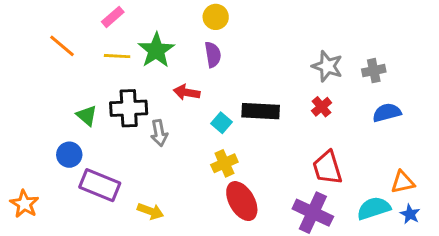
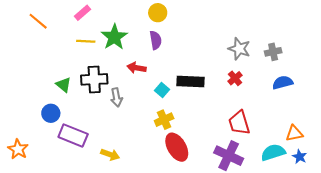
orange line: (62, 46) -> (38, 21), moved

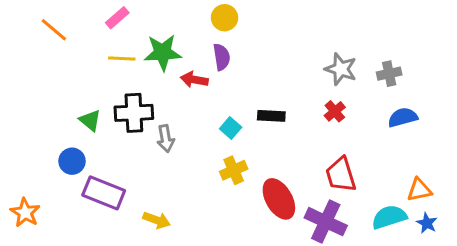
green star: (114, 37) -> (163, 52), turned 30
red arrow: (137, 68) -> (194, 80), moved
black rectangle: (191, 82) -> (271, 116), size x0.7
red ellipse: (177, 147) -> (279, 199), moved

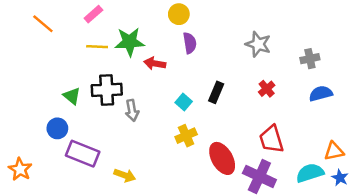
purple semicircle: (222, 57) -> (190, 43), moved
gray star: (341, 69) -> (258, 44), moved
black rectangle: (271, 116) -> (216, 92), turned -70

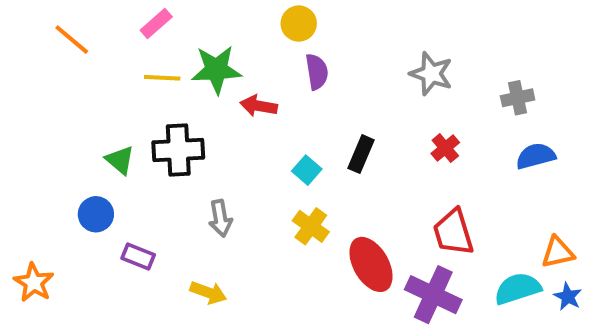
gray arrow: (132, 110) -> (220, 218), moved
yellow cross: (186, 136) -> (311, 226), turned -30
purple rectangle: (83, 154) -> (138, 256), size x0.6

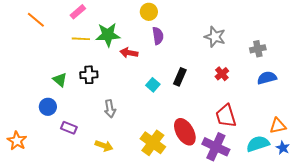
black cross: (178, 150) -> (89, 75), size x0.7
yellow cross: (311, 226) -> (153, 143), moved, size x1.4

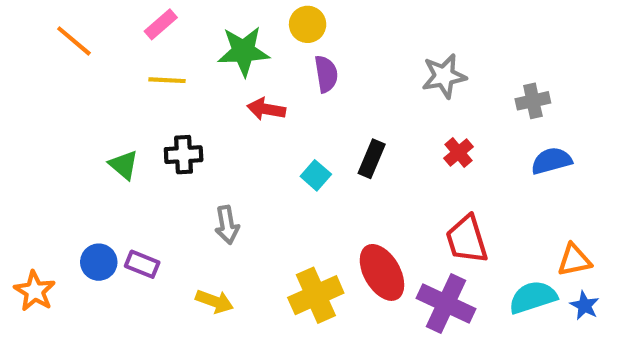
green star: (108, 35) -> (243, 51), moved
gray star: (215, 37) -> (444, 76), turned -30
blue circle: (48, 107) -> (99, 262), moved
yellow cross: (153, 143) -> (316, 295), turned 30

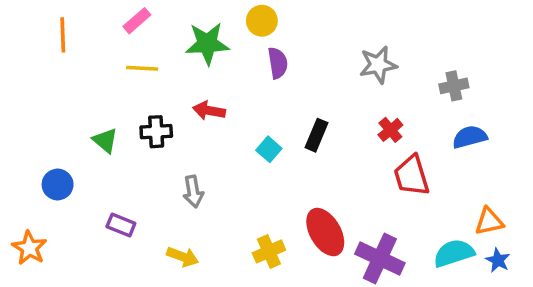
orange line: (74, 41) -> (63, 35), turned 48
red arrow: (266, 109) -> (209, 111), moved
red trapezoid: (467, 239) -> (412, 176), moved
blue circle: (99, 262) -> (58, 185), moved
yellow cross: (316, 295) -> (269, 251), size x0.7

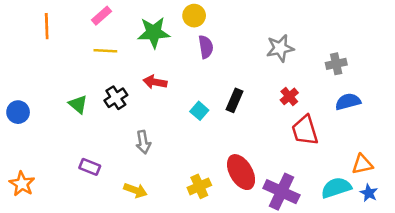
black cross: (156, 132) -> (116, 98), turned -30
blue circle: (58, 185) -> (18, 112), moved

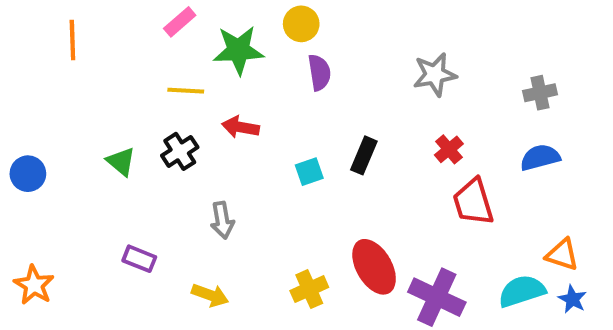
pink rectangle: (101, 16) -> (180, 22), moved
yellow line: (105, 51) -> (186, 91), moved
gray cross: (336, 64) -> (540, 93), moved
cyan square: (199, 111) -> (309, 172), turned 30
orange triangle: (362, 164) -> (562, 255), turned 30

